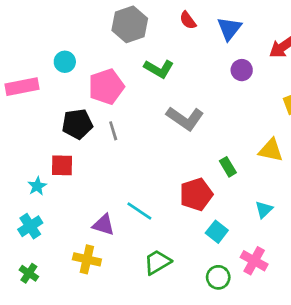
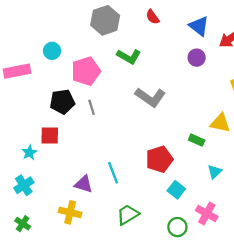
blue triangle: (229, 29) -> (199, 26), moved, turned -30
green rectangle: (228, 167) -> (197, 140), moved, turned -35
cyan line: (139, 211) -> (113, 173), turned 35

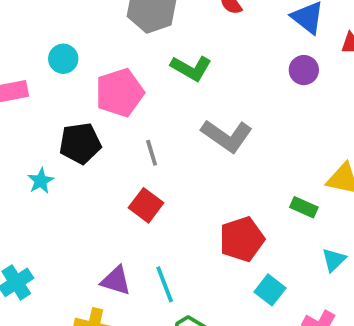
gray line: (92, 107) -> (152, 153), moved
red square: (50, 136) -> (146, 205), moved, turned 36
cyan star: (29, 152) -> (41, 181), moved
cyan line: (113, 173) -> (165, 284), moved

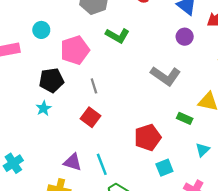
gray L-shape: (227, 136) -> (166, 76), moved
cyan star: (41, 181) -> (44, 108), moved
cyan square: (270, 290) -> (164, 168), turned 30

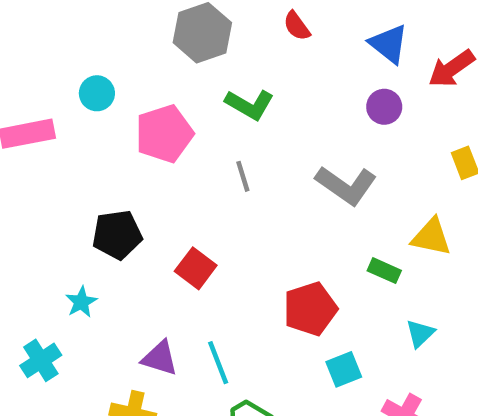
black pentagon: (51, 80) -> (117, 235), moved
gray line: (94, 86) -> (243, 176), moved
cyan star: (44, 108) -> (81, 302), moved

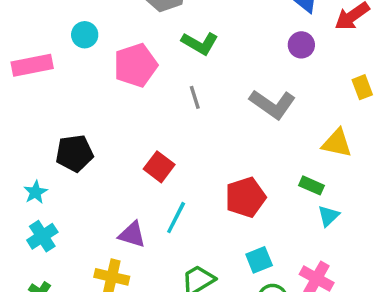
black pentagon: (117, 235) -> (74, 153), moved
green rectangle: (384, 271) -> (312, 185), moved
cyan star: (81, 302) -> (36, 192), moved
cyan line: (218, 363) -> (176, 218), moved, turned 48
cyan square: (344, 369) -> (259, 260), moved

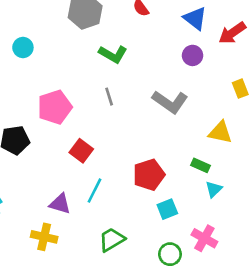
pink pentagon: (135, 65) -> (55, 107), moved
cyan square: (259, 260) -> (167, 209), moved

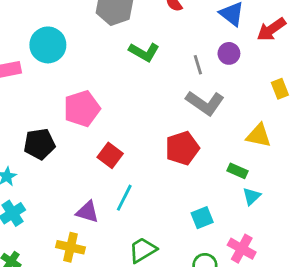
cyan circle: (23, 48) -> (48, 45), size x1.6
gray line: (109, 97) -> (198, 65), moved
red pentagon: (149, 175) -> (182, 148), moved

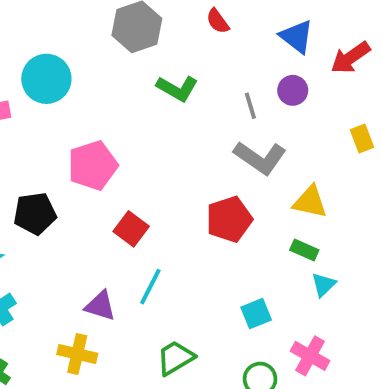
yellow triangle: (259, 135) -> (310, 202), moved

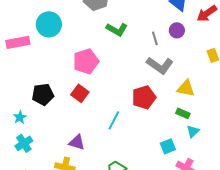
pink pentagon: (93, 165) -> (86, 61), moved
red square: (131, 229) -> (80, 93), moved
cyan line: (150, 287) -> (114, 120), moved
cyan square: (256, 314) -> (168, 146), moved

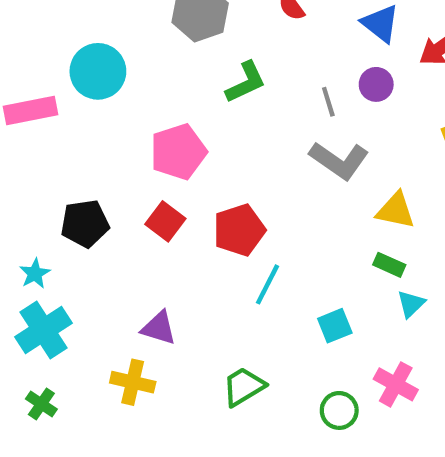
green L-shape: (117, 29) -> (246, 82), turned -55
red pentagon: (144, 97) -> (239, 230), moved
cyan line: (114, 120) -> (267, 284), moved
cyan cross: (24, 143) -> (44, 330), size x1.4
cyan square: (168, 146) -> (335, 326), moved

